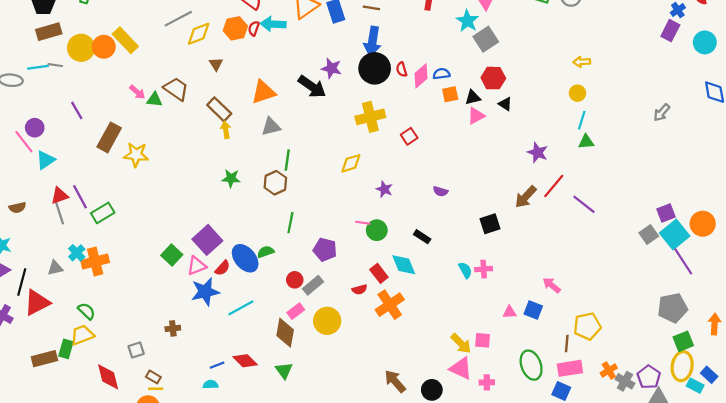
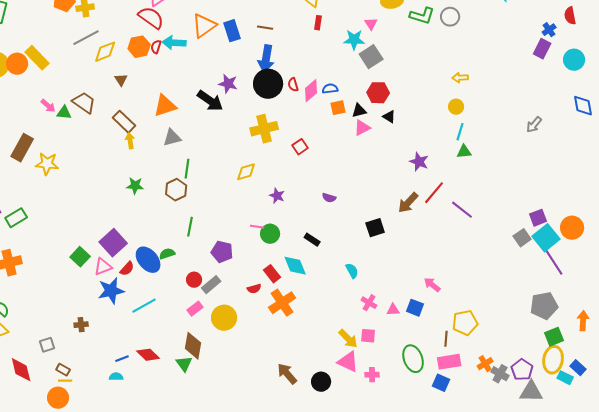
cyan star: (467, 21) -> (354, 40), turned -30
pink cross: (484, 269) -> (369, 303), moved, turned 35
brown diamond: (285, 333) -> (193, 346), moved

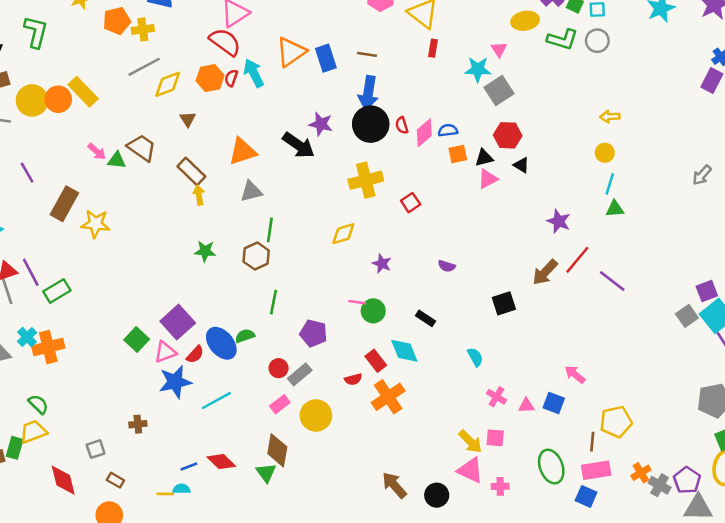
cyan arrow: (174, 43) -> (254, 73), turned 60
yellow line: (65, 381) -> (165, 494), moved

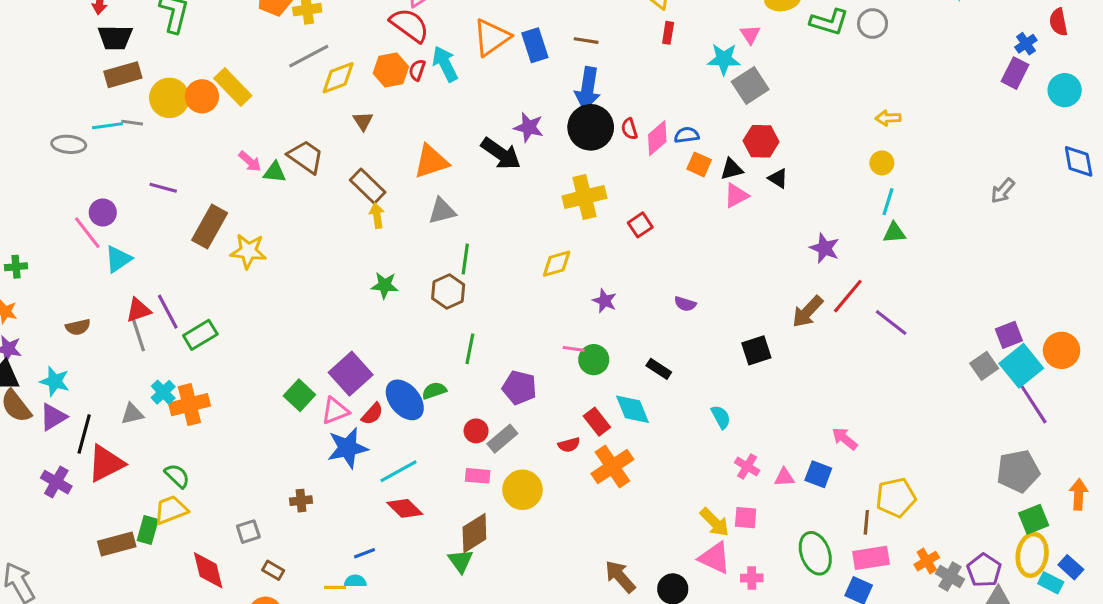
orange square: (458, 154) -> (699, 164), turned 36
purple line: (27, 173) -> (163, 188), turned -45
pink rectangle: (280, 404) -> (478, 476), turned 42
brown diamond: (277, 450) -> (474, 533), turned 48
red diamond: (221, 462) -> (405, 508), moved

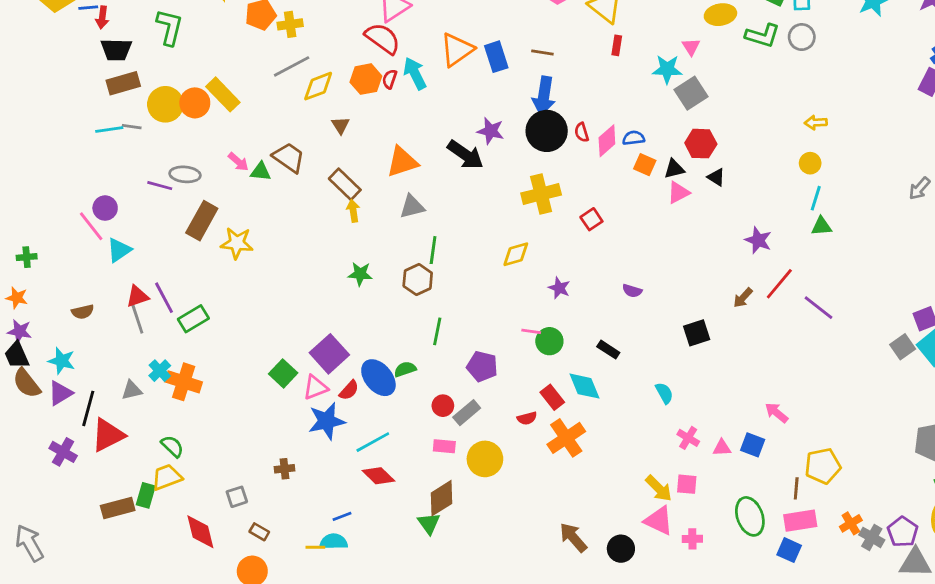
gray ellipse: (69, 144) -> (185, 174), moved
brown arrow: (808, 312) -> (743, 298), size x0.7
orange cross: (189, 405) -> (184, 382), turned 32
cyan semicircle: (355, 581) -> (334, 542), size x1.4

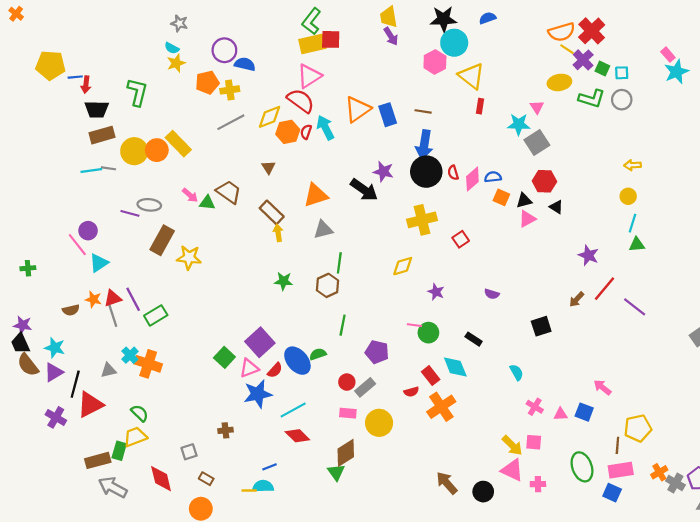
yellow diamond: (318, 86) -> (270, 117), moved
orange star: (17, 298) -> (93, 299), moved
gray arrow: (29, 543) -> (113, 487), moved, turned -32

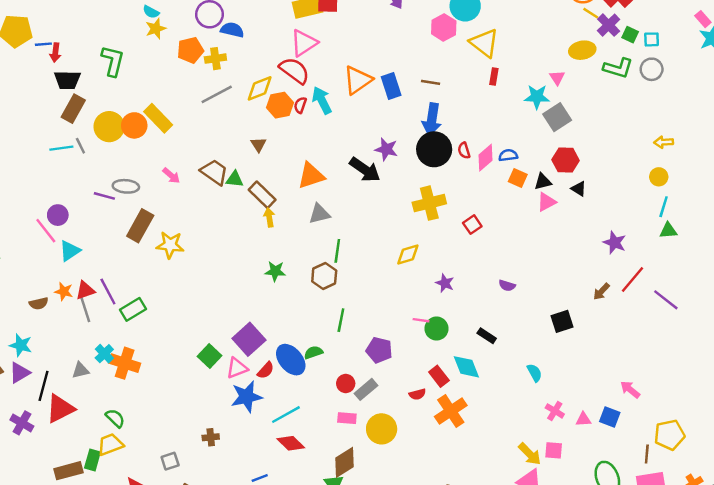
brown rectangle: (102, 135) -> (73, 109), turned -45
gray line: (108, 168) -> (80, 146), turned 56
green triangle: (207, 203) -> (235, 179), moved

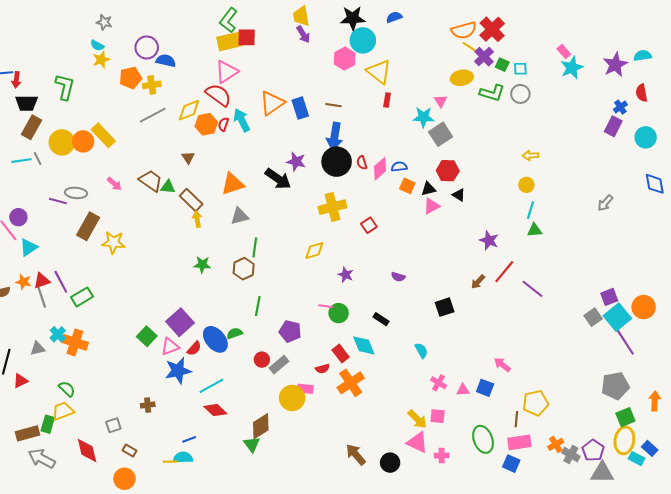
red triangle: (60, 409) -> (20, 381), size x0.6
pink rectangle: (347, 418) -> (305, 389), moved

